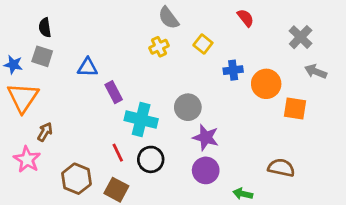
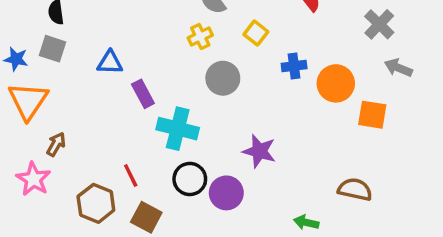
gray circle: (188, 107) -> (223, 78), moved
red line: (118, 153) -> (131, 176), moved
purple circle: (206, 170) -> (226, 193), moved

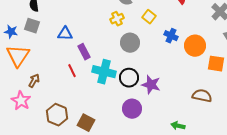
blue cross: (294, 66) -> (171, 36), turned 32
red line: (131, 176) -> (72, 71), moved
black circle: (190, 179) -> (129, 78), moved
brown semicircle: (355, 189) -> (202, 96), moved

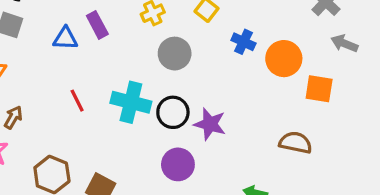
purple rectangle: (84, 52) -> (97, 25), moved

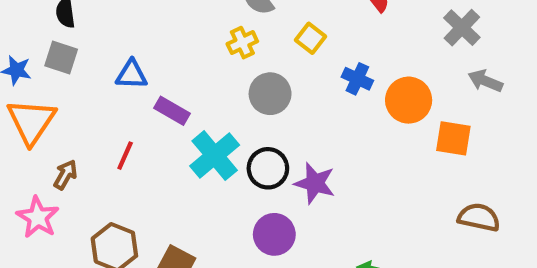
purple rectangle: (97, 25) -> (172, 111), moved, turned -32
red line: (77, 101) -> (125, 156), moved, turned 50
cyan cross: (131, 102) -> (215, 156), turned 36
brown semicircle: (296, 143) -> (479, 217), moved

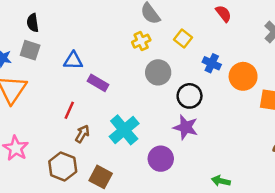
cyan cross: (215, 156) -> (124, 130), moved
black circle: (268, 168) -> (190, 96), moved
brown arrow: (65, 175) -> (82, 134), moved

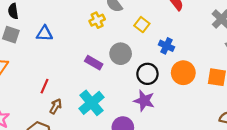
yellow cross: (141, 41) -> (97, 20), moved
blue triangle: (73, 61) -> (44, 34), moved
orange circle: (243, 76) -> (183, 73), moved
purple rectangle: (98, 83) -> (94, 63), moved

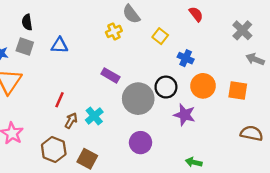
gray circle: (121, 54) -> (138, 99), moved, size x1.4
purple star: (144, 101) -> (184, 115), moved
cyan cross: (91, 103) -> (94, 116), moved, size x0.7

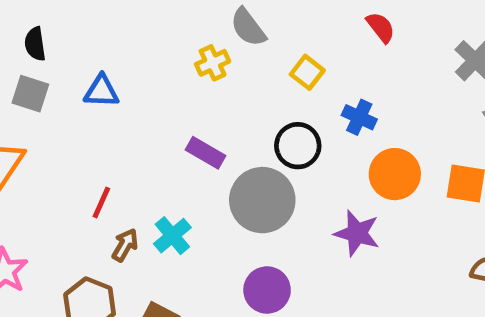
black circle: (166, 87) -> (298, 146), moved

